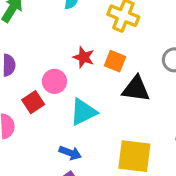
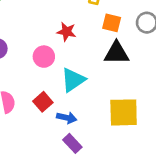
orange square: (115, 61) -> (112, 23), moved
red square: (33, 102) -> (43, 102), moved

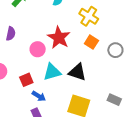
red star: (67, 32) -> (59, 38), size x1.6
black triangle: (117, 53) -> (77, 72), moved

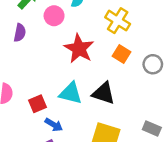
purple semicircle: (11, 34) -> (20, 33), moved
pink circle: (38, 49) -> (54, 16), moved
cyan triangle: (52, 72) -> (71, 93), turned 30

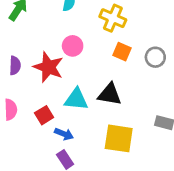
pink circle: (54, 16) -> (73, 46), moved
purple semicircle: (20, 33) -> (15, 66), moved
red star: (79, 49) -> (48, 67), moved

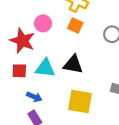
orange square: (122, 52) -> (75, 25), moved
red square: (44, 115) -> (19, 71), moved, turned 32

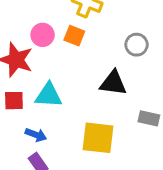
orange square: (75, 25) -> (74, 36), moved
black triangle: (73, 64) -> (113, 83), moved

